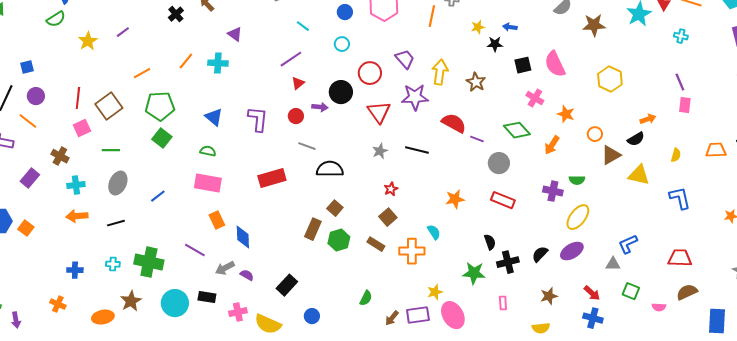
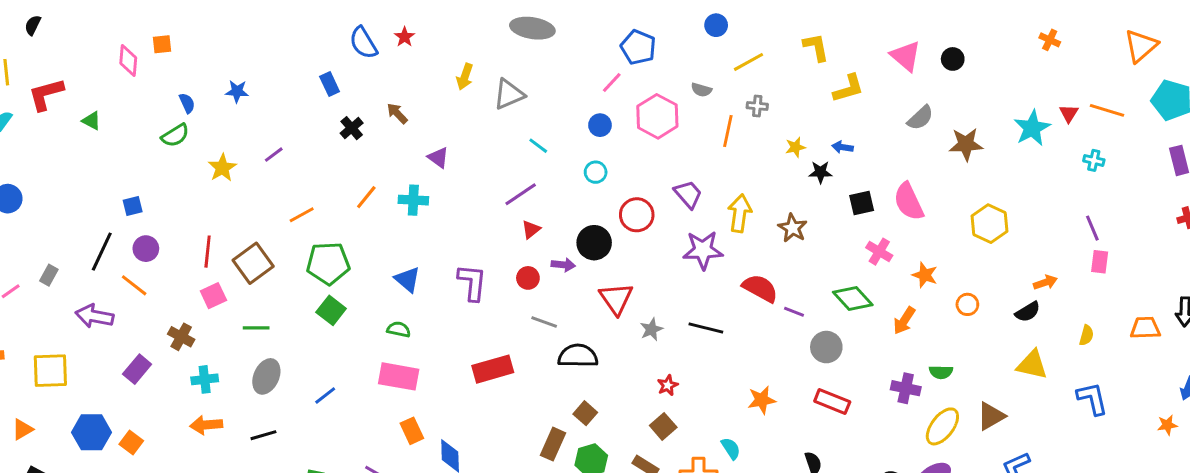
red triangle: (379, 112) -> (616, 299), moved
brown triangle: (611, 155) -> (991, 416), moved

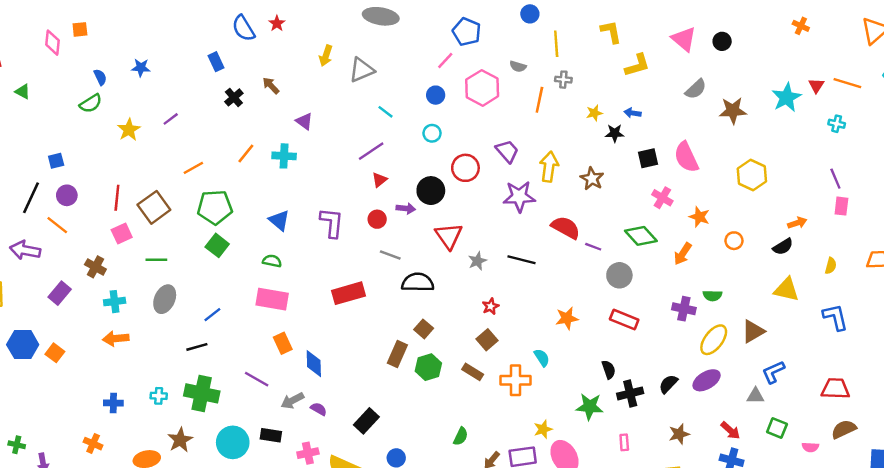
yellow line: (748, 62) -> (556, 44), turned -65
black line: (263, 435) -> (197, 347), moved

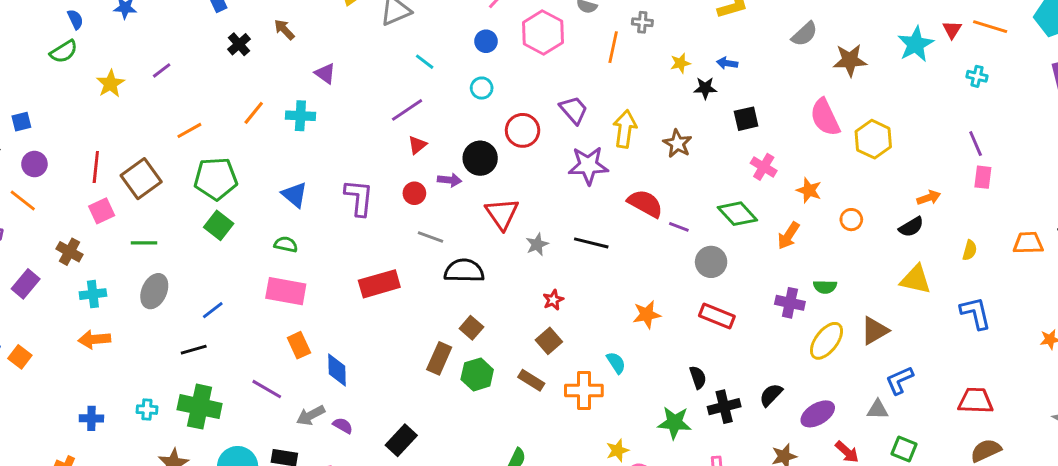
pink semicircle: (686, 157) -> (825, 117), moved
purple ellipse: (707, 380) -> (818, 414), moved

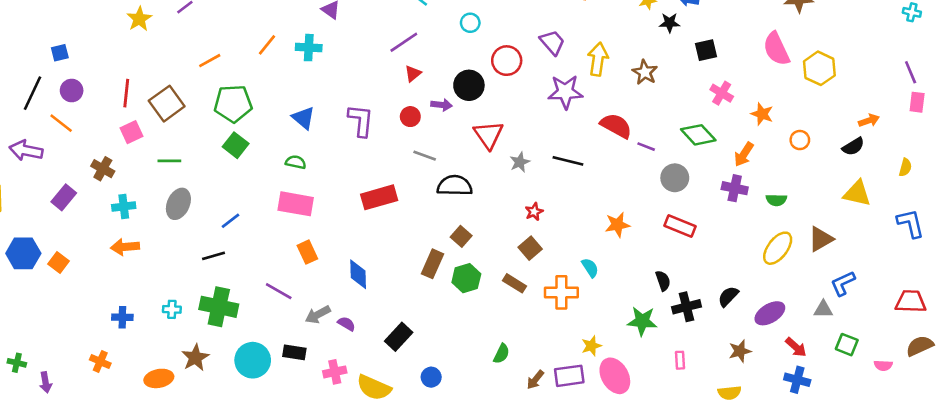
purple cross: (790, 303) -> (735, 188), moved
blue diamond: (337, 370) -> (358, 274), moved

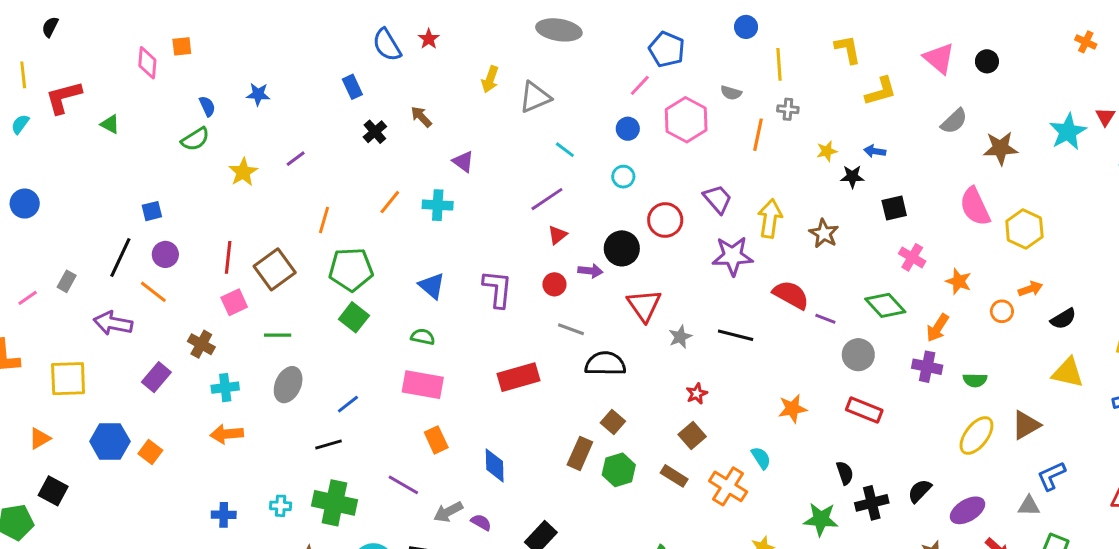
orange line: (210, 61) -> (324, 220), turned -45
orange arrow: (869, 120) -> (1030, 289), moved
orange cross: (561, 292) -> (728, 486), turned 32

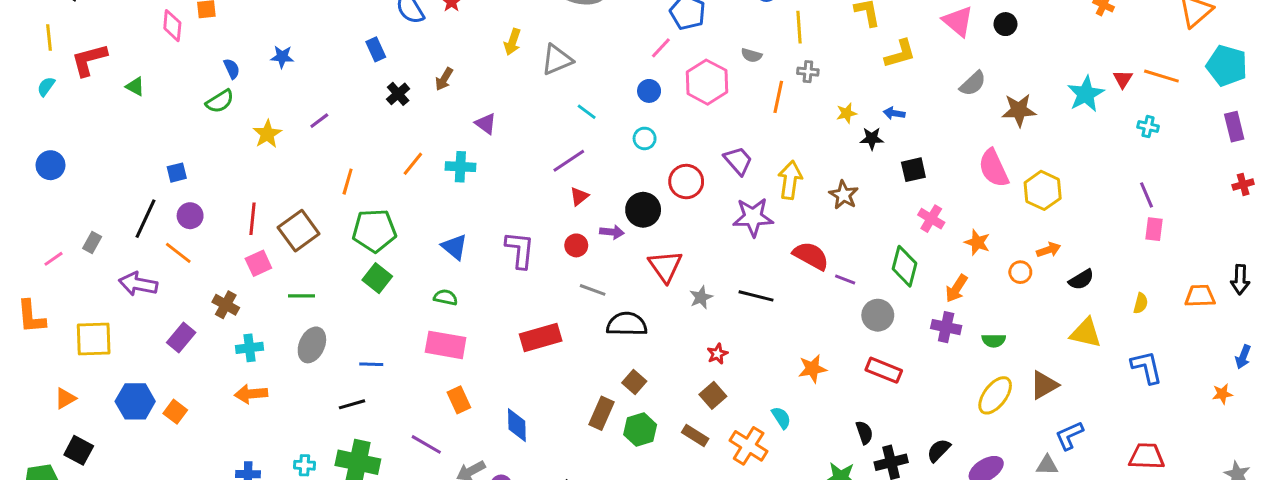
brown arrow: (421, 117) -> (444, 79), turned -105
green diamond: (885, 305) -> (904, 266), turned 57
blue line: (348, 404) -> (371, 364), turned 40

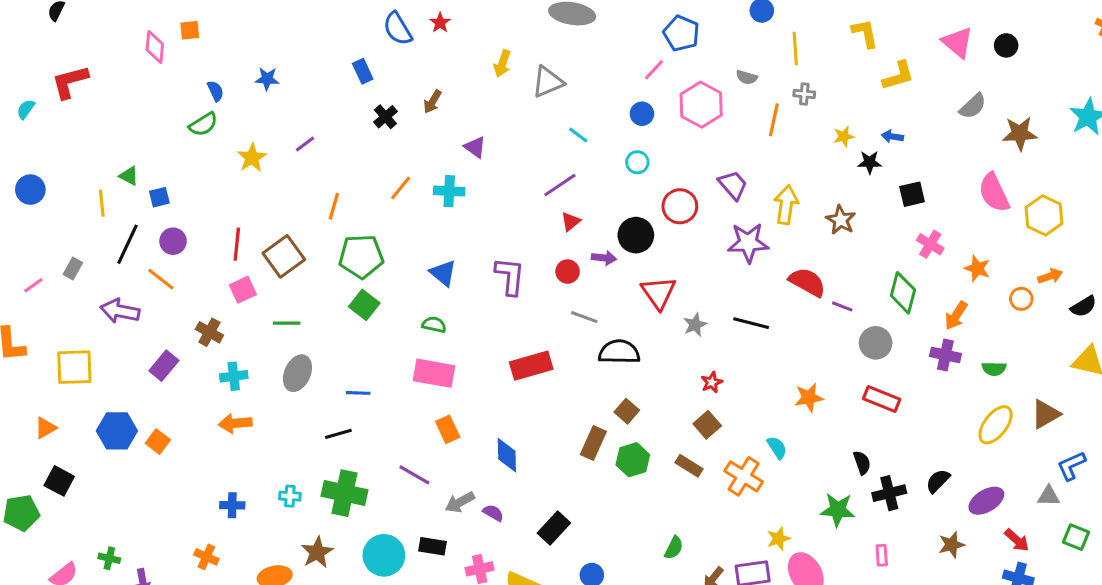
yellow line: (49, 37) -> (102, 203), moved
green triangle: (135, 86) -> (129, 176), moved

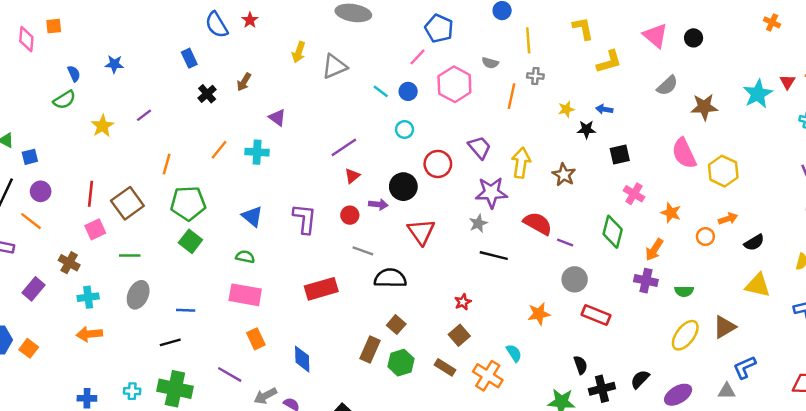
cyan line: (578, 135) -> (381, 91), moved
gray star: (695, 325) -> (478, 223), moved
gray circle: (876, 343) -> (575, 279), moved

